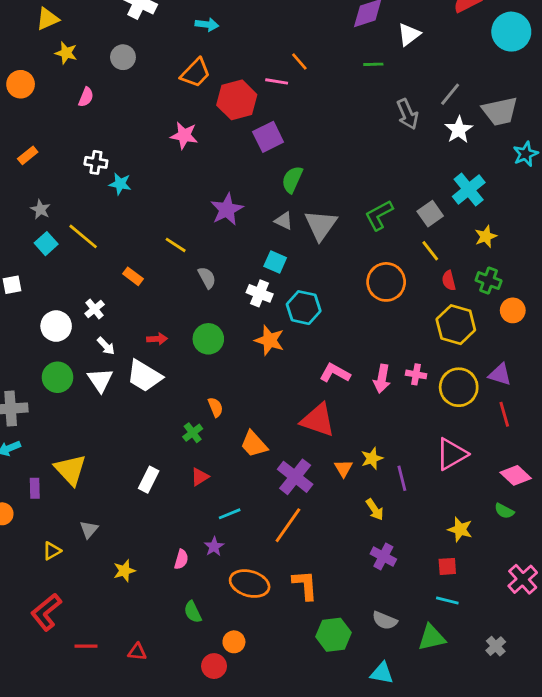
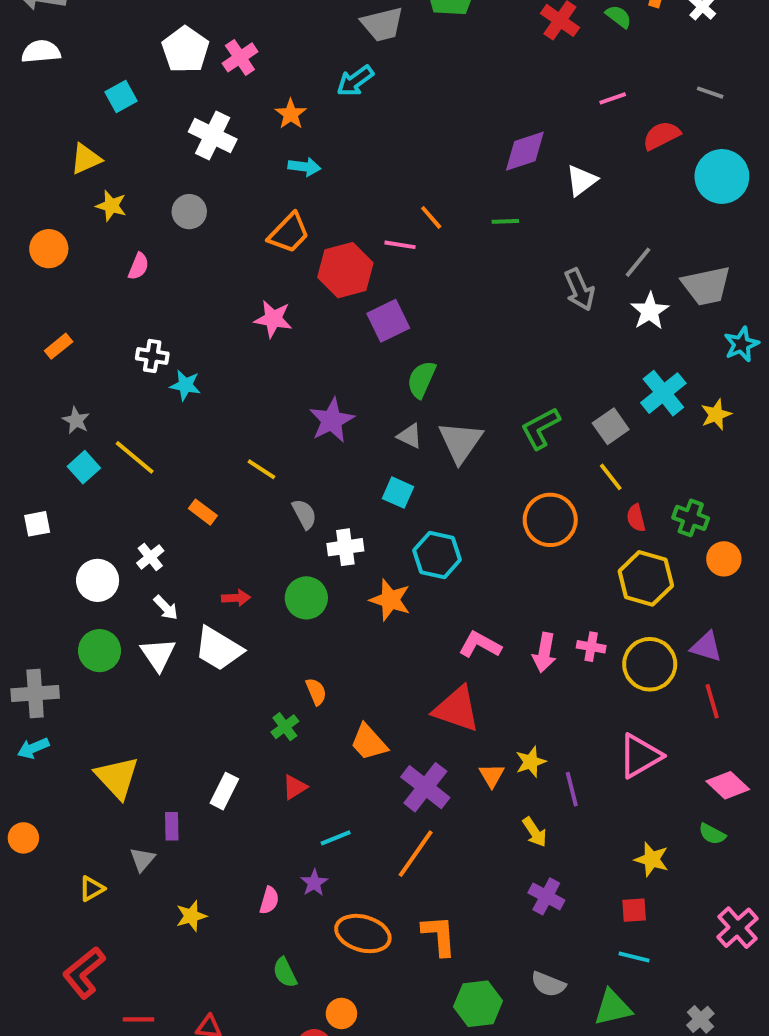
green line: (373, 64) -> (505, 221), moved
yellow star: (486, 236) -> (716, 415), moved
white cross: (260, 293) -> (345, 547), moved, turned -30
purple rectangle: (35, 488) -> (172, 826), moved

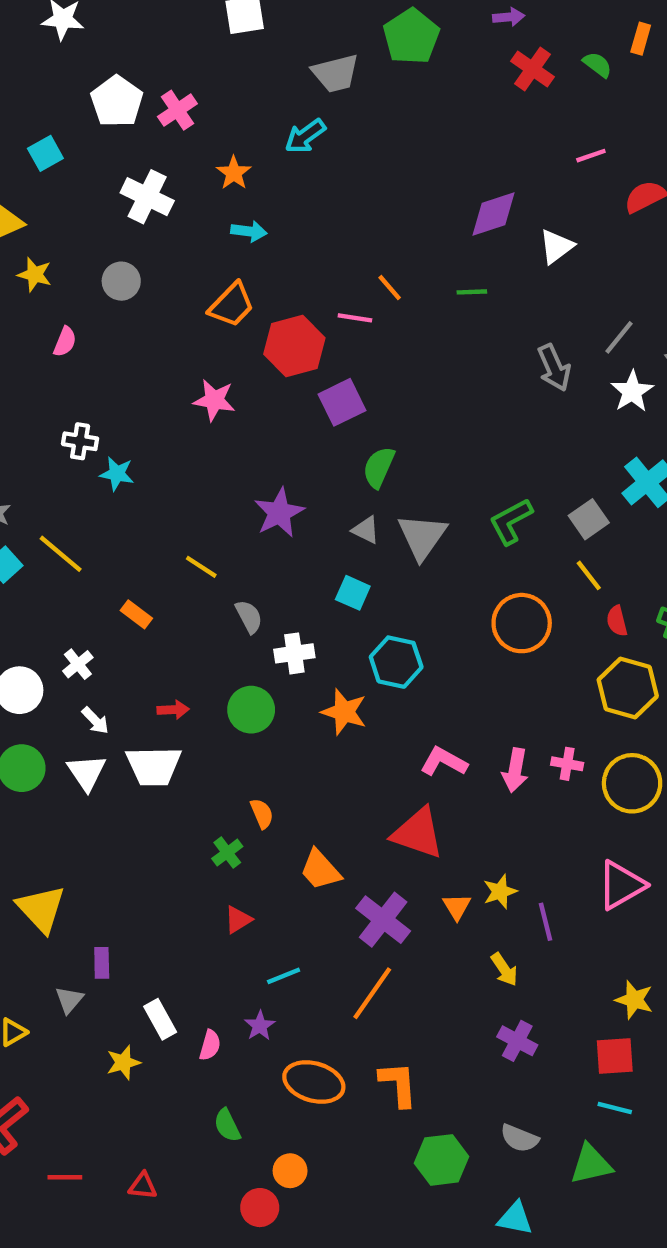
white trapezoid: (219, 649) -> (154, 766), turned -32
white rectangle: (224, 791) -> (160, 1019), moved, turned -56
red square: (634, 910) -> (615, 1056), size x1.4

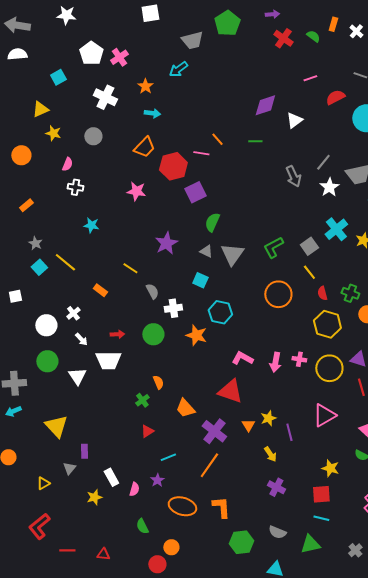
white cross: (80, 441) -> (75, 187), moved
white triangle: (87, 772) -> (77, 376), moved

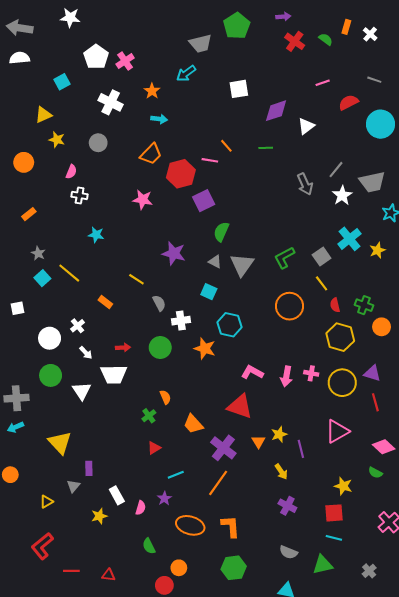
white square: (150, 13) -> (239, 89), moved
purple star: (166, 243) -> (174, 253), turned -30
green hexagon: (241, 542) -> (234, 568), moved

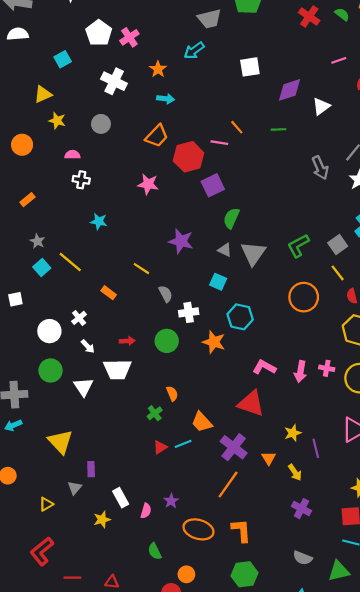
pink semicircle: (71, 172) -> (72, 155), turned -112
orange triangle: (258, 442) -> (269, 458), moved
cyan line: (176, 475) -> (183, 444), moved

